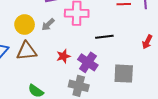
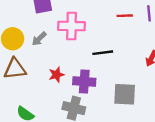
purple cross: (88, 62) -> (84, 82), turned -30

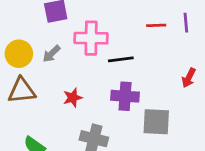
black line: (103, 53) -> (121, 59), moved
purple cross: (84, 82) -> (125, 96), moved

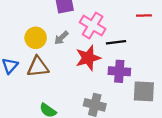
pink cross: (91, 38) -> (93, 26), turned 30
red star: (73, 98) -> (88, 58), moved, size x1.6

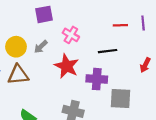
pink cross: (93, 26) -> (71, 35), size x0.7
black line: (116, 42) -> (108, 51), moved
red star: (88, 58) -> (67, 66), turned -30

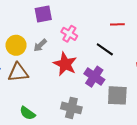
black line: (108, 51) -> (105, 49), turned 42
purple cross: (97, 79) -> (94, 77), turned 30

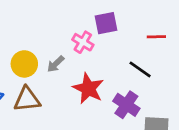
purple square: (43, 14) -> (106, 23), moved
pink cross: (69, 34) -> (83, 42), moved

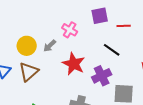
purple square: (106, 23) -> (100, 16), moved
brown triangle: (27, 99) -> (29, 72), turned -35
purple cross: (126, 105) -> (102, 76), turned 30

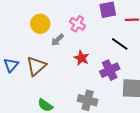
yellow circle: (27, 46) -> (40, 24), moved
red star: (74, 64) -> (82, 58), size x0.7

